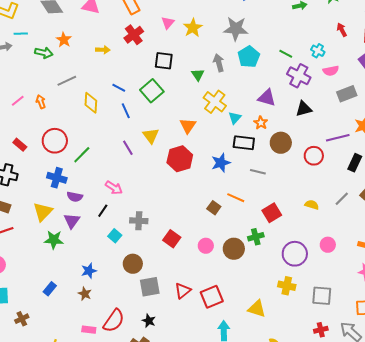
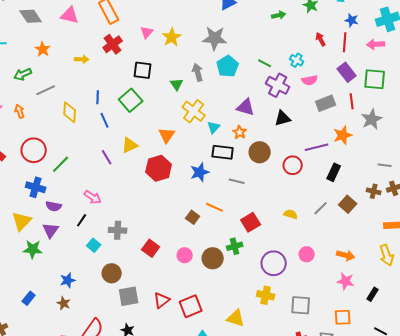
green arrow: (44, 53) -> (23, 74), moved, turned 144
blue line: (119, 88) -> (98, 97), turned 64
yellow triangle: (151, 136) -> (130, 145), turned 42

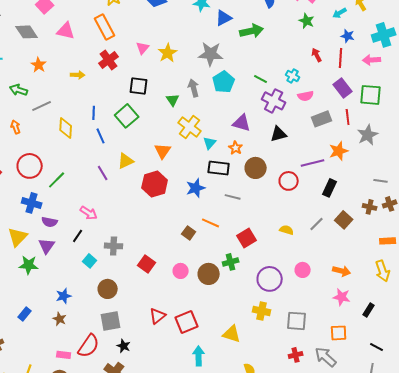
green arrow: (279, 15) -> (252, 31), moved, size x1.6
green arrow: (23, 74) -> (19, 90), turned 42
gray square: (129, 296) -> (111, 321), moved

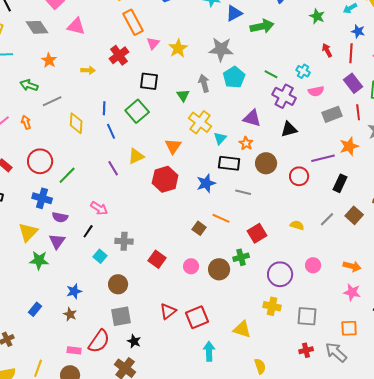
orange rectangle: (105, 27) -> (133, 22), moved

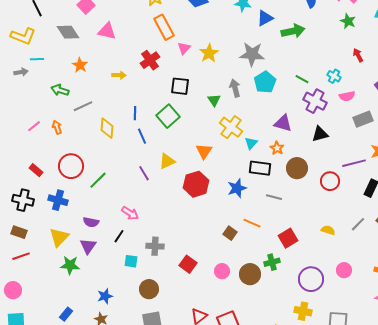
blue cross: (42, 198) -> (58, 200), moved
cyan square: (100, 256) -> (131, 261), turned -32

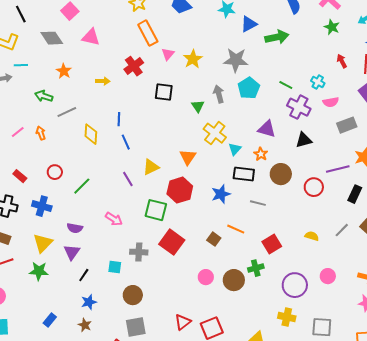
green square: (168, 116) -> (156, 210), moved, turned -35
red circle: (71, 166) -> (55, 172), size x0.6
black line: (119, 236) -> (84, 275), moved
red square: (188, 264) -> (172, 242), moved, size x1.4
green star: (70, 265) -> (39, 271), moved

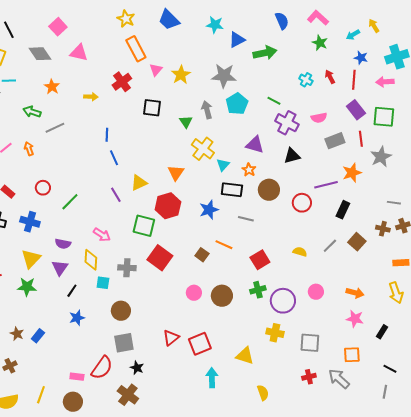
cyan cross: (318, 82) -> (306, 80), moved
yellow diamond: (91, 134) -> (91, 260), moved
green cross: (256, 268) -> (258, 290), moved
brown star: (85, 325) -> (17, 334), moved

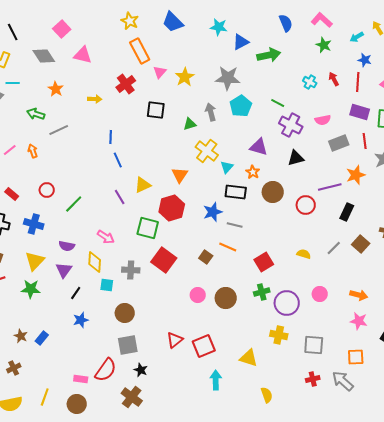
purple rectangle: (356, 110) -> (360, 112), turned -36
green triangle: (186, 122) -> (190, 124), turned 48
gray line: (246, 219) -> (235, 225), moved

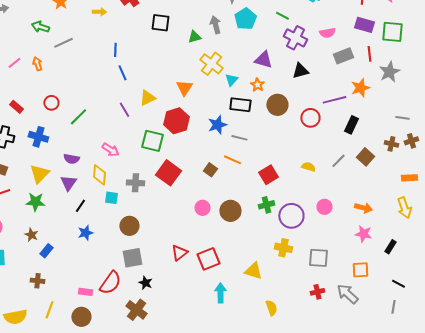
brown star: (21, 336) -> (31, 235), moved
brown cross: (14, 368) -> (37, 281), moved, turned 32

